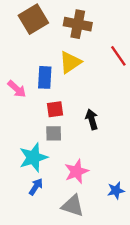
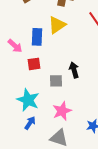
red square: (55, 109) -> (34, 64), moved
gray square: (54, 133) -> (56, 81), moved
cyan star: (33, 157) -> (28, 100), turned -30

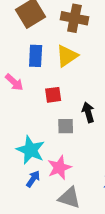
blue rectangle: (37, 37) -> (36, 56), moved
red square: (34, 64) -> (53, 95), moved
pink star: (62, 111) -> (59, 168), moved

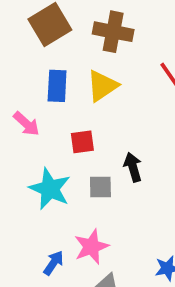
cyan star: (31, 150) -> (50, 189), moved

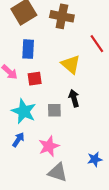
yellow triangle: (102, 86) -> (71, 64), moved, turned -45
red square: (82, 142) -> (35, 79), moved
blue arrow: (53, 263) -> (18, 140), moved

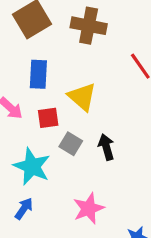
yellow triangle: (71, 64) -> (82, 97), moved
gray square: (54, 110) -> (71, 144), moved, turned 32
pink star: (49, 146) -> (89, 208), moved

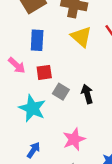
yellow triangle: (82, 97) -> (81, 37), moved
blue arrow: (24, 208) -> (33, 150), moved

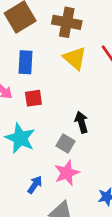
gray square: (61, 92) -> (65, 144), moved
blue arrow: (33, 150) -> (35, 185), moved

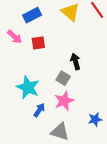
blue rectangle: (25, 62) -> (32, 15), turned 60
cyan star: (20, 138) -> (28, 87), moved

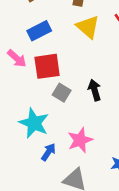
red square: (38, 43) -> (47, 66), size x1.5
gray square: (63, 78) -> (62, 93), moved

